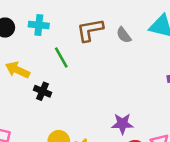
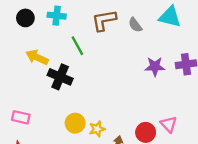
black cross: (43, 91) -> (60, 77), size x1.5
purple star: (123, 124) -> (155, 67), moved

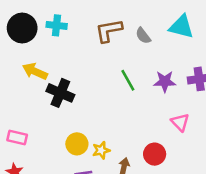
black circle: (25, 18) -> (22, 28), size x1.5
green line: (77, 46) -> (128, 80), moved
pink triangle: (169, 124) -> (180, 122), moved

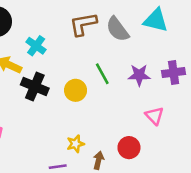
cyan cross: (57, 25) -> (36, 46), moved, turned 30
gray semicircle: (143, 36) -> (118, 29), size x1.5
yellow circle: (77, 144) -> (76, 90), moved

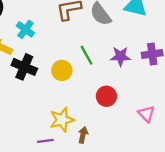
pink triangle: (154, 116) -> (146, 114), moved
yellow star: (76, 144) -> (62, 120), size x1.5
red circle: (129, 148) -> (106, 96), moved

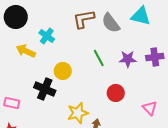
black cross: (24, 67) -> (45, 89), moved
yellow circle: (62, 70) -> (63, 71), moved

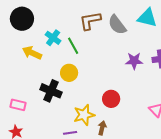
green line: (99, 58) -> (73, 46), moved
red circle: (116, 93) -> (111, 99), moved

